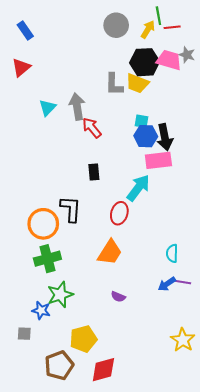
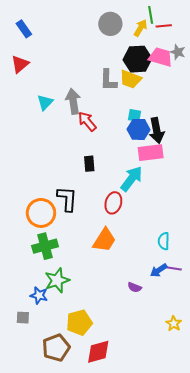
purple semicircle: (118, 297) -> (134, 287), moved
yellow star: (183, 340) -> (174, 324), size x0.7

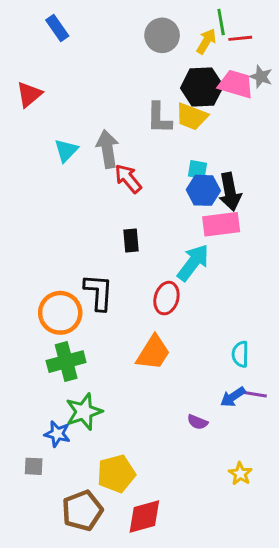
blue rectangle: (24, 29) -> (57, 28), moved
yellow star: (174, 324) -> (240, 474), moved

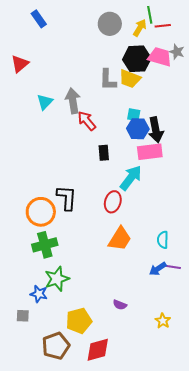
black rectangle: (131, 240) -> (104, 153), moved
orange trapezoid: (153, 353) -> (120, 239), moved
purple semicircle: (197, 422) -> (120, 305), moved

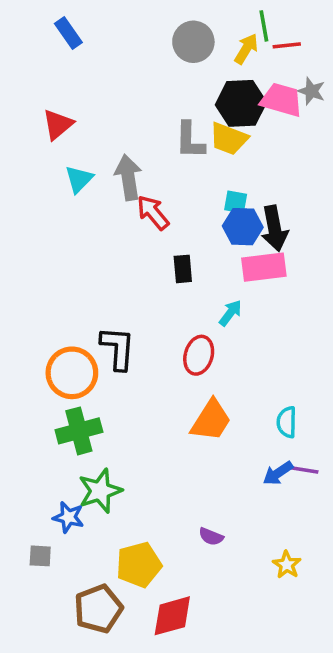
red triangle: (20, 64) -> (58, 125), moved
cyan arrow: (131, 178) -> (230, 313), size x0.6

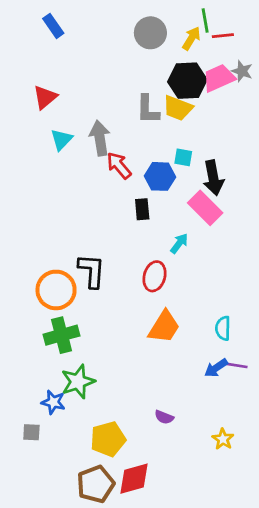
pink trapezoid: (281, 100) -> (219, 78), turned -40
blue hexagon: (243, 227) -> (160, 176), moved
pink rectangle: (264, 267) -> (205, 208), turned 52
brown pentagon: (98, 609) -> (96, 484), moved

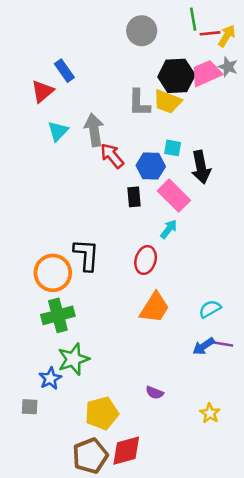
blue rectangle: (53, 26) -> (64, 71), moved
yellow arrow: (191, 38) -> (227, 36), moved
pink rectangle: (205, 208) -> (174, 196), moved
cyan semicircle: (223, 328) -> (210, 309), turned 60
blue star: (53, 402) -> (50, 378), turned 30

